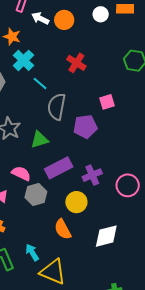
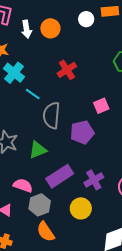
white arrow: (40, 18) -> (26, 29), turned -120
red cross: (76, 63) -> (67, 70), turned 30
orange semicircle: (63, 229) -> (46, 232), moved

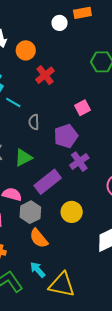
orange circle: (50, 28) -> (26, 50), moved
gray semicircle: (52, 115) -> (34, 122), size x0.6
purple cross: (94, 180) -> (79, 162), moved

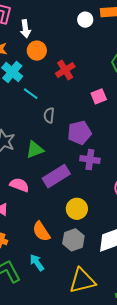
orange circle: (26, 50) -> (37, 51), moved
pink square: (82, 108) -> (99, 96), moved
purple cross: (79, 162) -> (90, 160), turned 36
gray hexagon: (30, 212) -> (73, 240), moved
yellow triangle: (62, 285) -> (82, 281), moved, turned -32

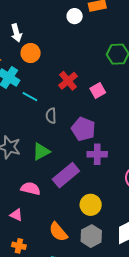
red cross: (65, 70) -> (68, 81), moved
purple pentagon: (79, 133) -> (83, 129), turned -30

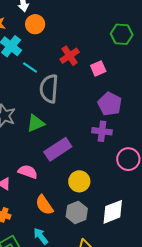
gray semicircle: (51, 116) -> (49, 89), size x1.8
purple pentagon: (83, 129) -> (110, 104), moved
purple cross: (97, 154) -> (102, 131), moved
pink semicircle: (31, 188) -> (28, 172), moved

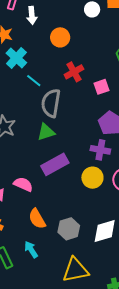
orange circle: (35, 24) -> (60, 37), moved
green triangle: (36, 123) -> (46, 132), moved
yellow circle: (79, 181) -> (92, 178), moved

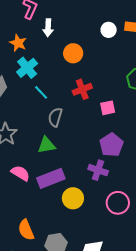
gray semicircle: (51, 103) -> (55, 117), size x0.7
yellow circle: (92, 178) -> (73, 198), moved
pink semicircle: (23, 184) -> (20, 173), moved

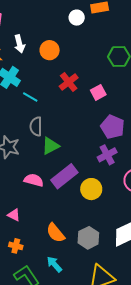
white arrow: (48, 28) -> (19, 44), moved
gray semicircle: (55, 117) -> (36, 126), moved
purple cross: (98, 170) -> (107, 155), turned -30

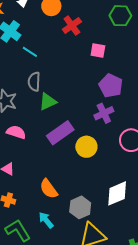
red cross: (69, 82) -> (72, 25), moved
pink square: (98, 92) -> (98, 51), turned 35
pink semicircle: (34, 180) -> (16, 132), moved
gray hexagon: (88, 238) -> (80, 207), moved

